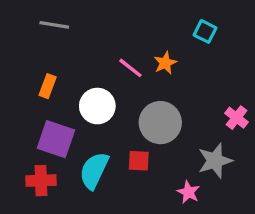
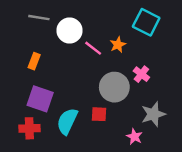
cyan square: (205, 31) -> (146, 22), size x1.6
white circle: (97, 106) -> (70, 30), moved
pink cross: (236, 118) -> (141, 74), moved

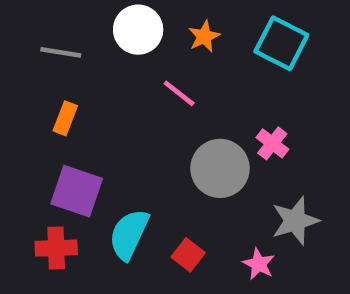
gray line: (39, 18) -> (61, 52), moved
white circle: (70, 30) -> (138, 30), moved
orange star: (118, 45) -> (204, 36), moved
red square: (99, 114) -> (188, 255), moved, turned 35

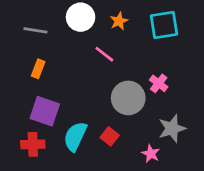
cyan square: (281, 43) -> (164, 25), turned -36
red square: (188, 255) -> (110, 136), moved

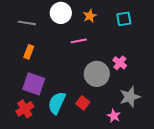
cyan square: (164, 25) -> (124, 19), size x0.7
pink line: (104, 54) -> (79, 41), turned -49
red cross: (33, 144) -> (25, 109), turned -30

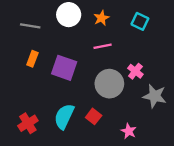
cyan square: (124, 19) -> (140, 21), turned 35
pink line: (79, 41) -> (103, 46), moved
purple square: (34, 84) -> (64, 68), moved
gray star: (130, 97) -> (155, 96), moved, turned 30

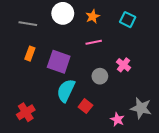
gray circle: (109, 84) -> (100, 76), size x0.6
gray star: (155, 96) -> (141, 108), moved
cyan semicircle: (64, 116) -> (66, 91), moved

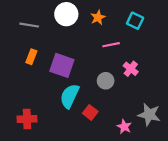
pink line: (94, 42) -> (111, 45), moved
red cross: (26, 112) -> (27, 119), turned 30

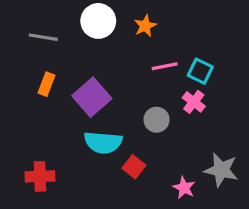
cyan square: (135, 21) -> (200, 71), moved
purple square: (62, 65) -> (92, 97), turned 30
cyan semicircle: (70, 96) -> (103, 142), turned -110

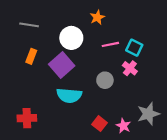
white circle: (98, 21) -> (71, 38), moved
red square: (134, 167) -> (100, 124), moved
gray star: (221, 170) -> (148, 114), turned -30

